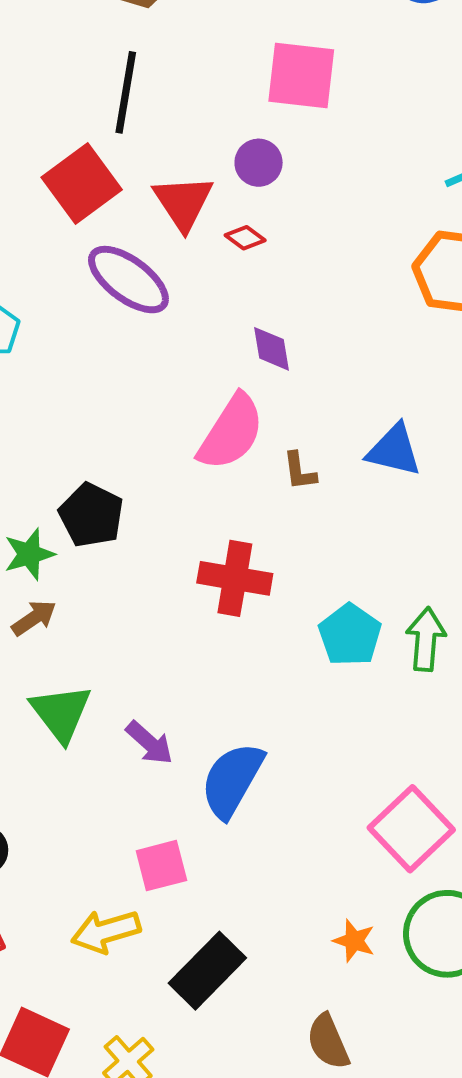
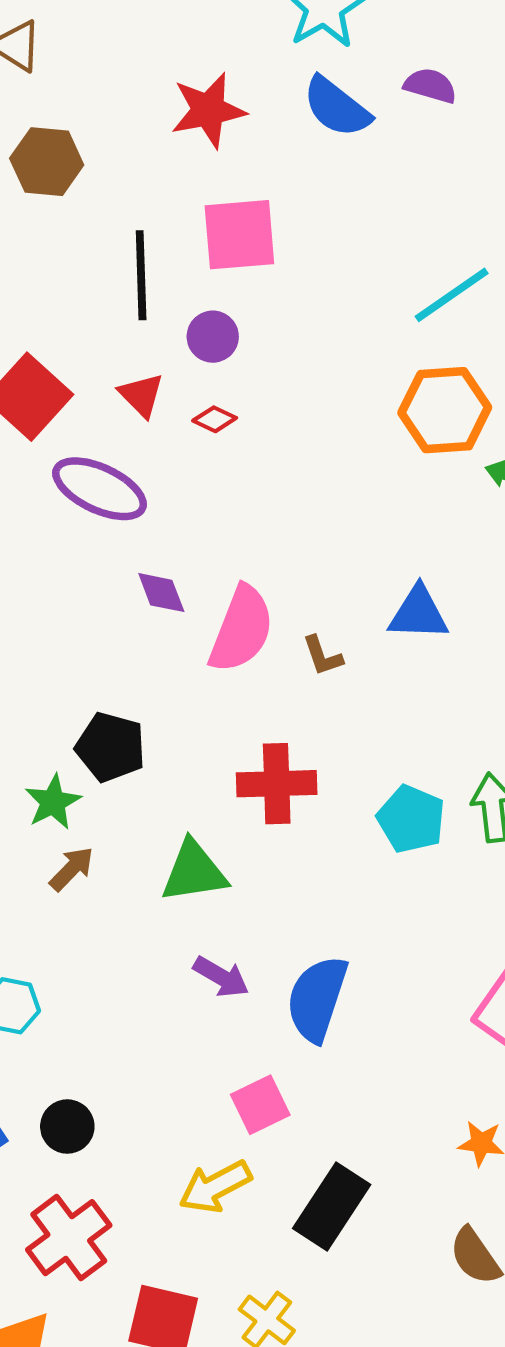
black line: (126, 92) -> (141, 275), moved
red triangle: (183, 203) -> (141, 395), size x0.7
purple diamond: (271, 349) -> (161, 593), moved
green triangle: (61, 713) -> (194, 872), moved, turned -50

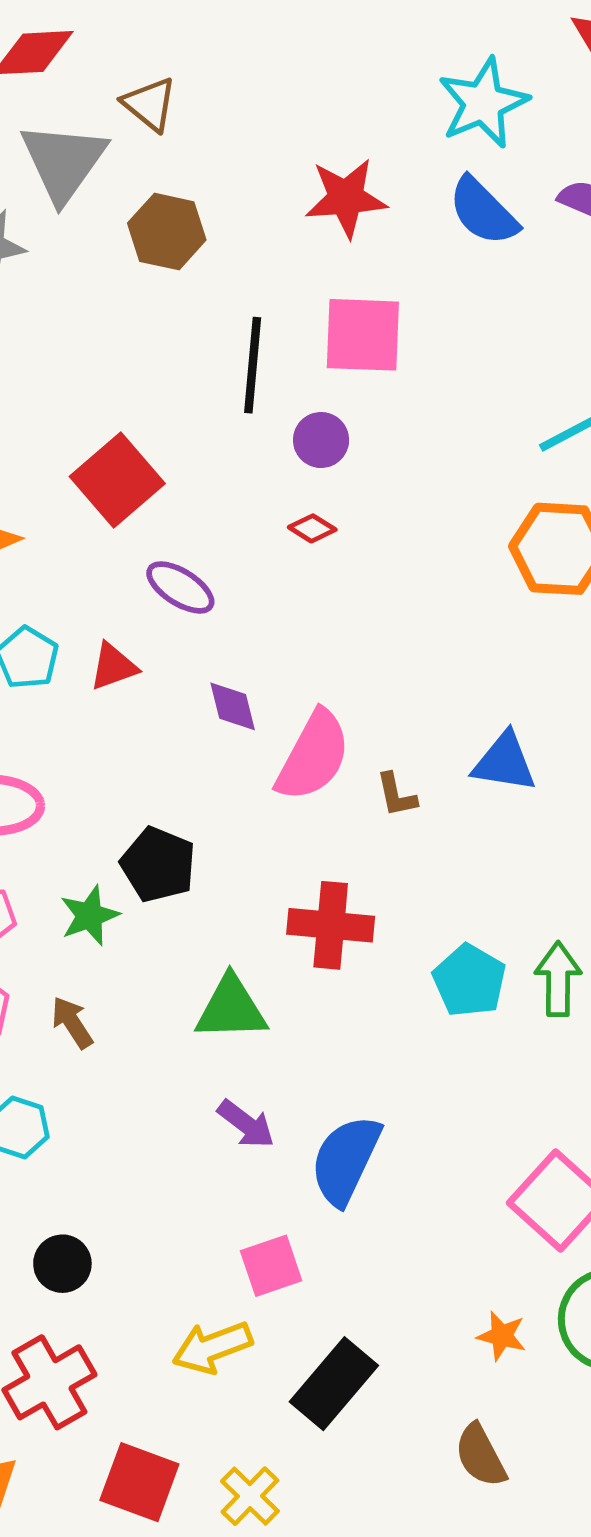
red triangle: (141, 395) -> (113, 667), moved, turned 48
purple ellipse: (100, 489) -> (180, 587), size x0.7
brown arrow: (72, 869) -> (72, 1022), moved, turned -84

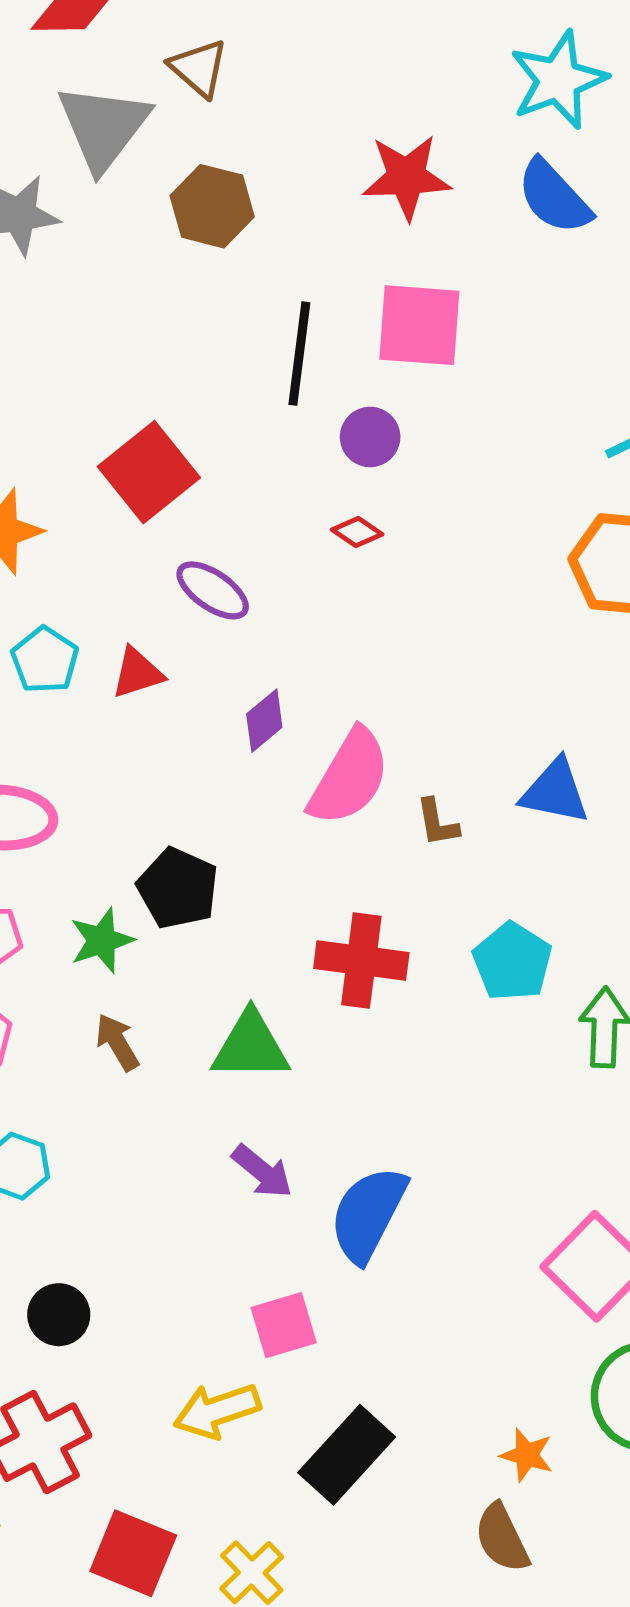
purple diamond: (233, 706) -> (264, 721), turned 62
cyan pentagon: (469, 981) -> (512, 962), moved
brown arrow: (72, 1022) -> (117, 1042), moved
orange star: (502, 1336) -> (527, 1455), moved

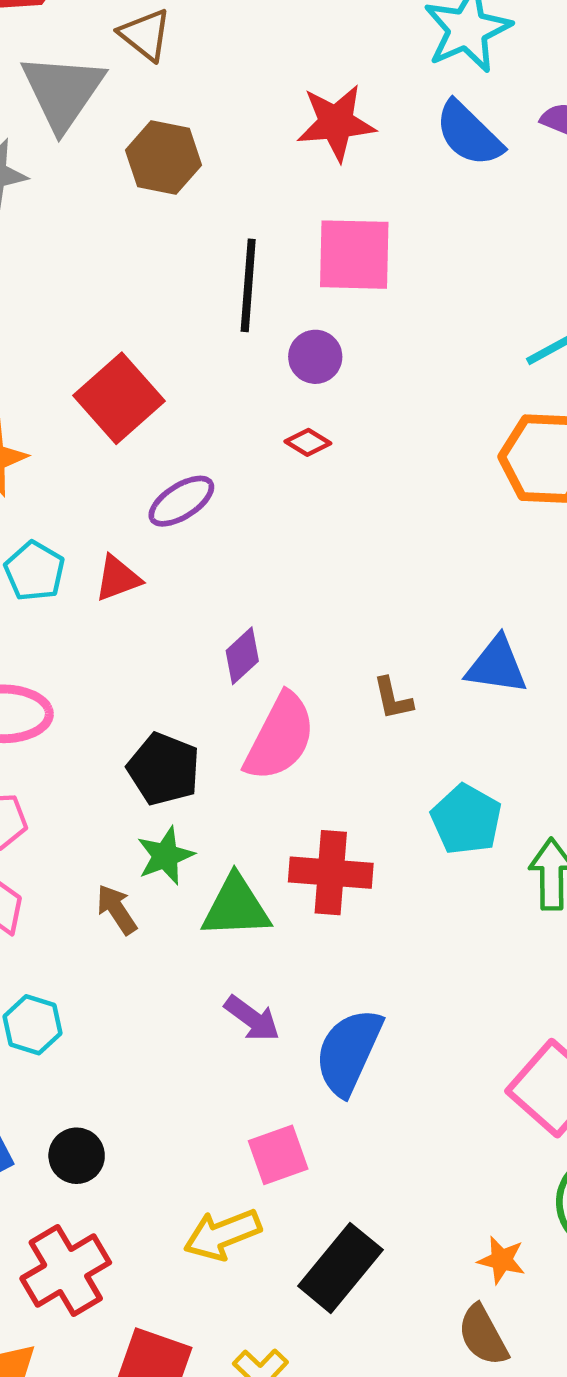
purple ellipse: (213, 590) -> (181, 501), turned -64
purple diamond: (264, 721) -> (242, 656), moved
pink semicircle: (349, 777) -> (280, 737), moved
green star: (102, 941) -> (165, 856), moved
red cross: (361, 961) -> (331, 873), moved

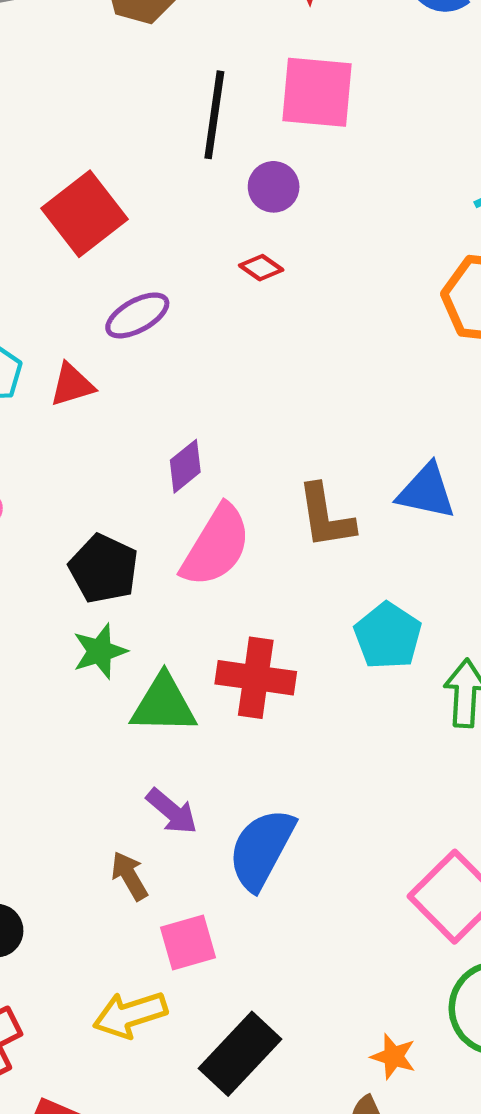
brown L-shape: (393, 699) -> (326, 516), size x1.6
brown arrow: (117, 909) -> (129, 876), moved

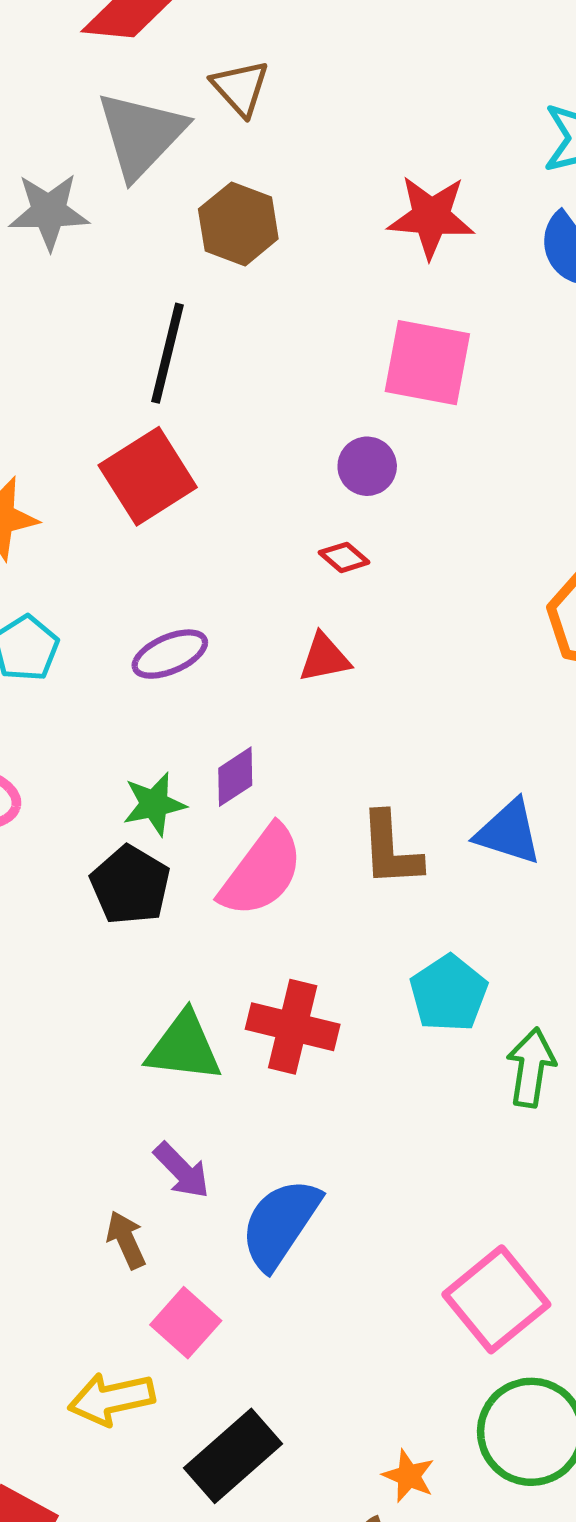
black line: (214, 115) -> (167, 353), moved
purple ellipse: (137, 315) -> (170, 654), moved
red triangle: (72, 385) -> (324, 658), moved
green star: (100, 651) -> (154, 804), moved
pink square: (188, 943) -> (186, 1323), turned -38

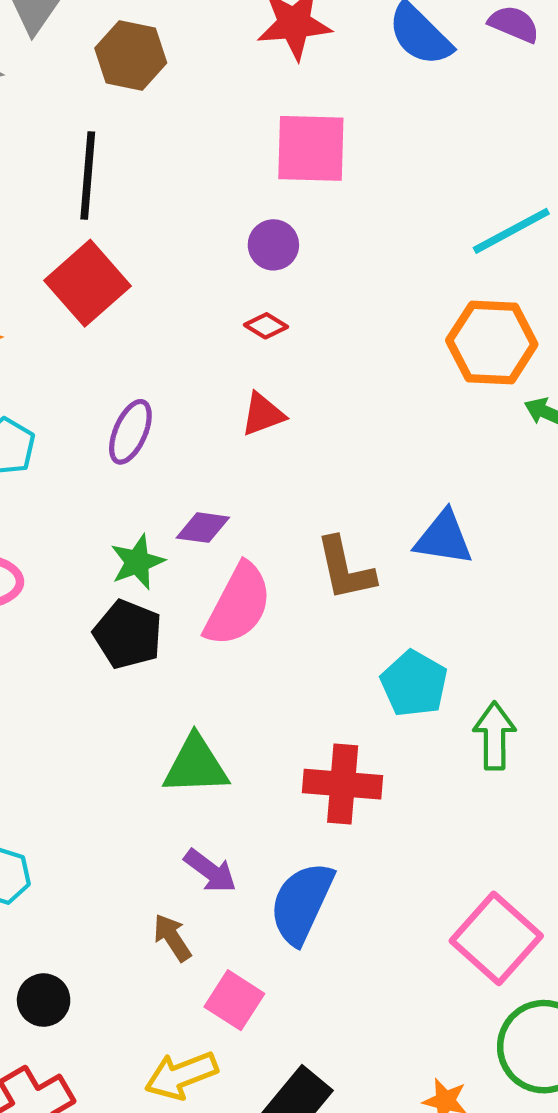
purple ellipse: (170, 654) -> (130, 432), turned -34
purple diamond: (235, 777) -> (203, 528), turned 50
red cross: (293, 1027) -> (343, 784), moved

